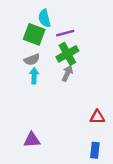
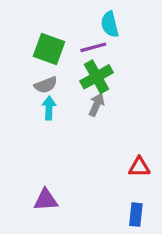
cyan semicircle: (44, 18) -> (110, 24), moved

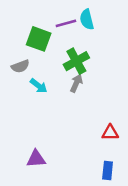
purple line: (93, 47) -> (66, 23), moved
gray semicircle: (46, 85) -> (20, 66), moved
cyan arrow: (49, 108) -> (39, 86), turned 126

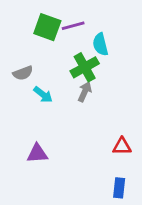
cyan semicircle: (87, 19) -> (100, 44), moved
green square: (39, 39) -> (47, 27), moved
purple triangle: (36, 159) -> (37, 153), moved

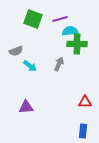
purple line: (73, 26) -> (60, 19), moved
cyan semicircle: (100, 44) -> (70, 31), turned 98
green cross: (85, 67) -> (77, 44), moved, turned 30

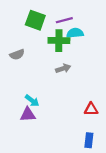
green cross: (77, 44) -> (59, 41), moved
gray arrow: (59, 64) -> (63, 68), turned 48
cyan arrow: (30, 66) -> (32, 101), moved

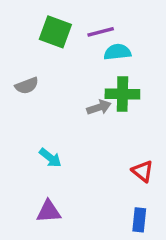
green cross: (59, 41) -> (122, 94), moved
red triangle: (91, 109) -> (143, 171), turned 40
purple triangle: (28, 115) -> (49, 211), moved

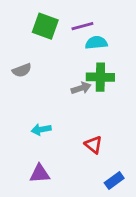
cyan arrow: (50, 158) -> (41, 129), turned 132
red triangle: (143, 171) -> (93, 145), moved
blue rectangle: (139, 220) -> (114, 180), turned 48

